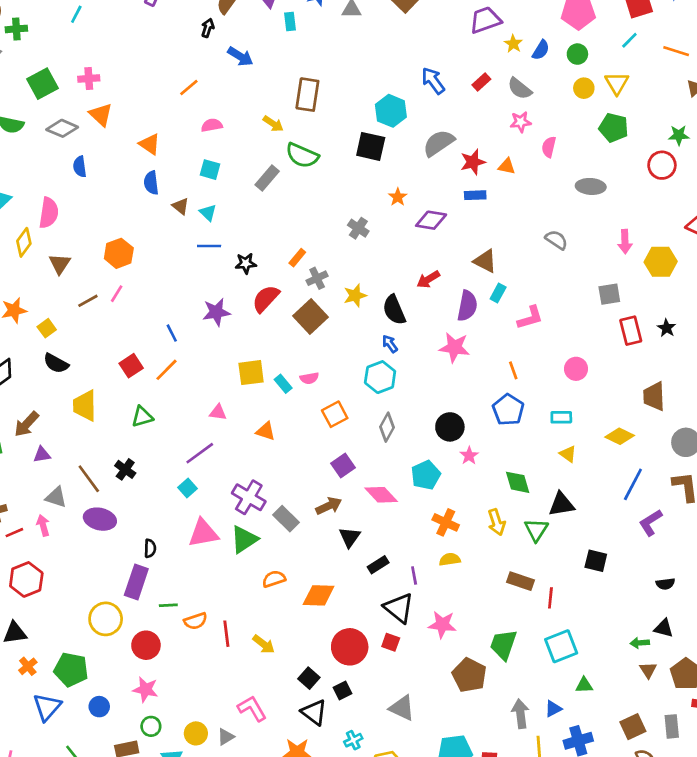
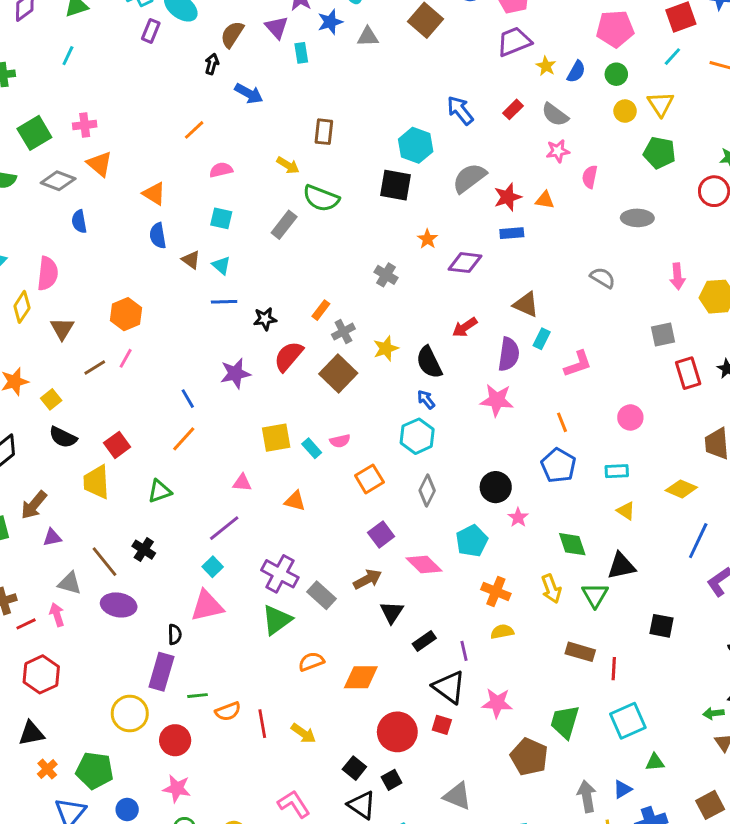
brown rectangle: (307, 95) -> (324, 132), size x0.7
red square: (131, 366) -> (117, 445), moved
pink triangle: (203, 533) -> (207, 606), moved

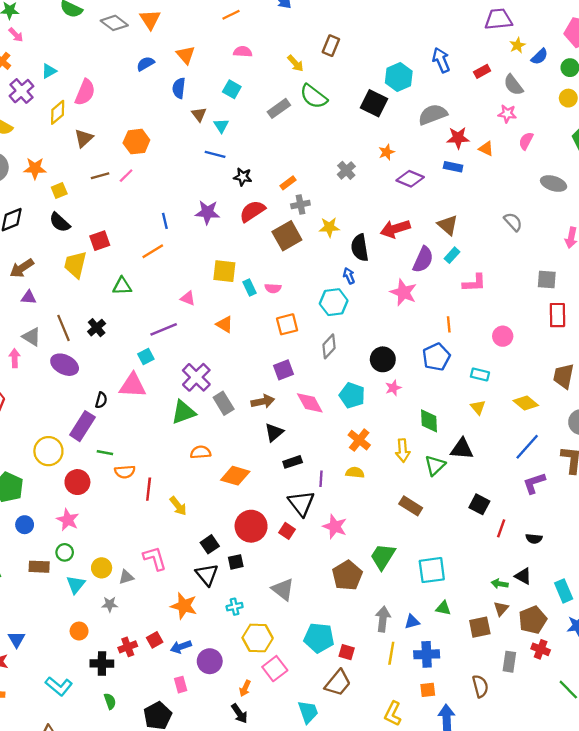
blue semicircle: (79, 221) -> (145, 64), moved, turned 54
red arrow: (465, 327) -> (395, 229), size x1.4
cyan pentagon: (472, 541) -> (352, 395), turned 30
red line: (614, 669) -> (501, 528), moved
brown square: (710, 805) -> (480, 627), moved

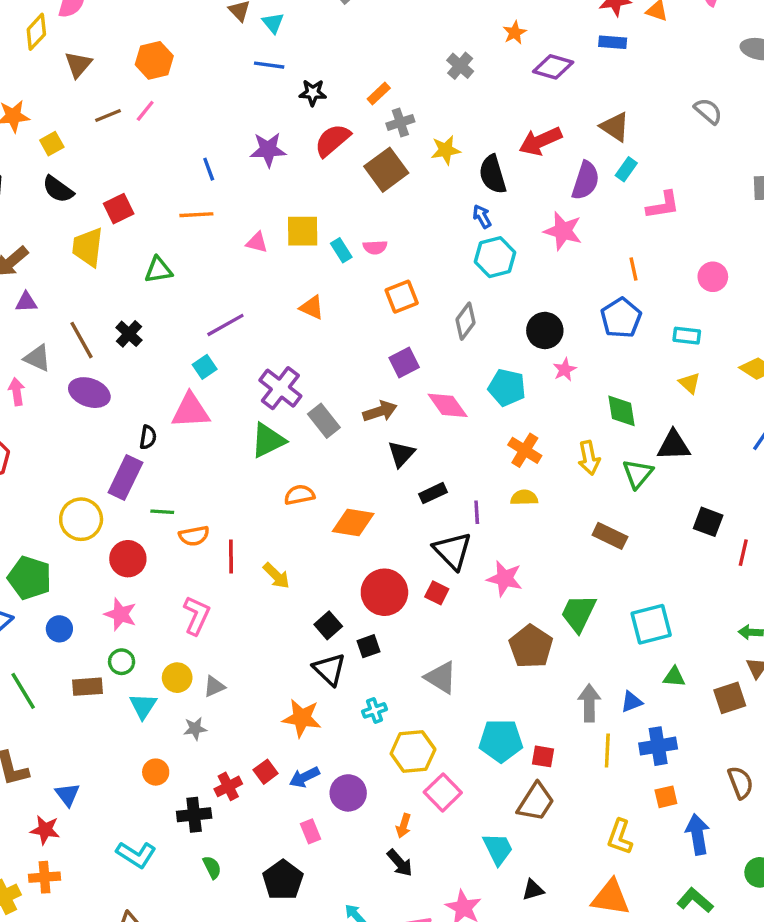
orange line: (153, 251) -> (196, 215), turned 35
pink triangle: (188, 298) -> (257, 242), moved
cyan hexagon: (334, 302) -> (495, 257), moved
pink L-shape: (155, 558) -> (197, 615), moved, turned 48

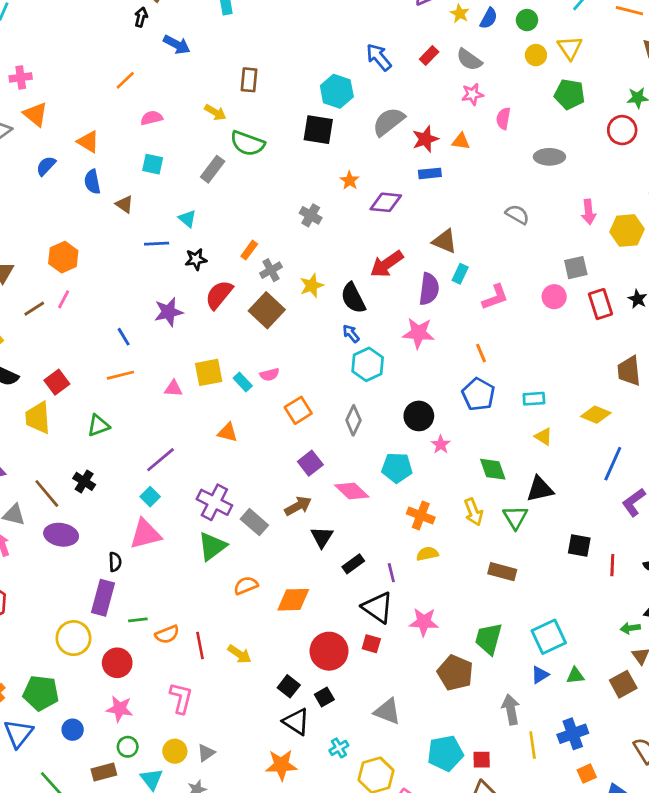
cyan triangle: (273, 23) -> (187, 219), moved
pink circle: (713, 277) -> (554, 297), moved
blue triangle: (632, 702) -> (540, 675), moved

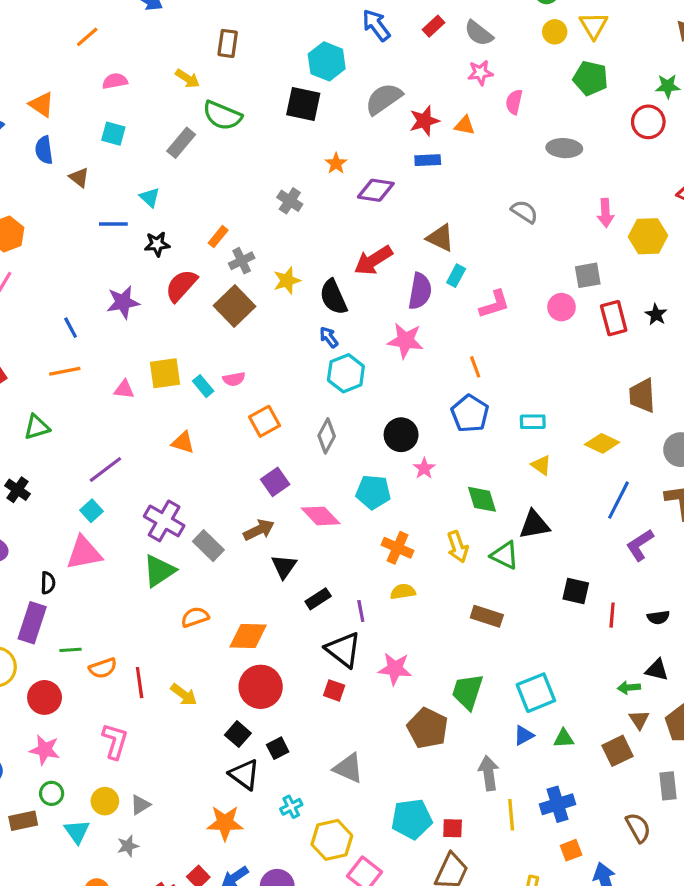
green triangle: (515, 517) -> (505, 555), turned -36
red circle: (329, 651) -> (261, 687), moved

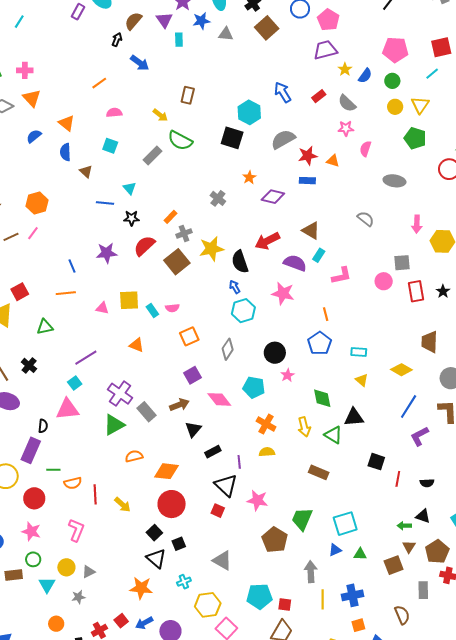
yellow star: (287, 281) -> (212, 249), size x1.4
purple semicircle: (420, 291) -> (295, 263), turned -85

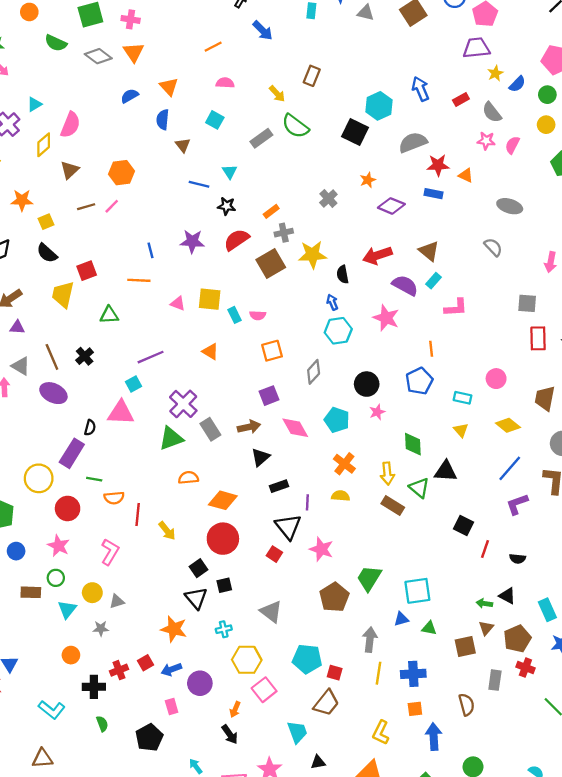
pink semicircle: (365, 149) -> (512, 145), moved
gray ellipse: (394, 181) -> (510, 206), moved
black semicircle: (240, 262) -> (343, 274), size x0.7
pink circle: (384, 281) -> (496, 379), moved
brown rectangle: (319, 472) -> (393, 505), moved

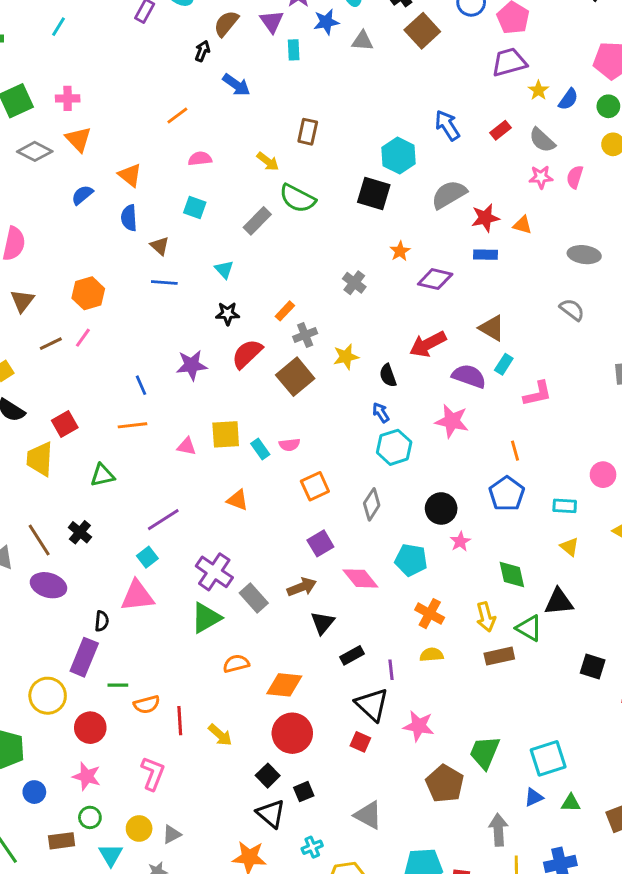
blue line: (199, 184) -> (164, 283), moved
yellow star: (312, 255) -> (346, 357), size x0.7
brown rectangle: (393, 505) -> (499, 656), turned -35

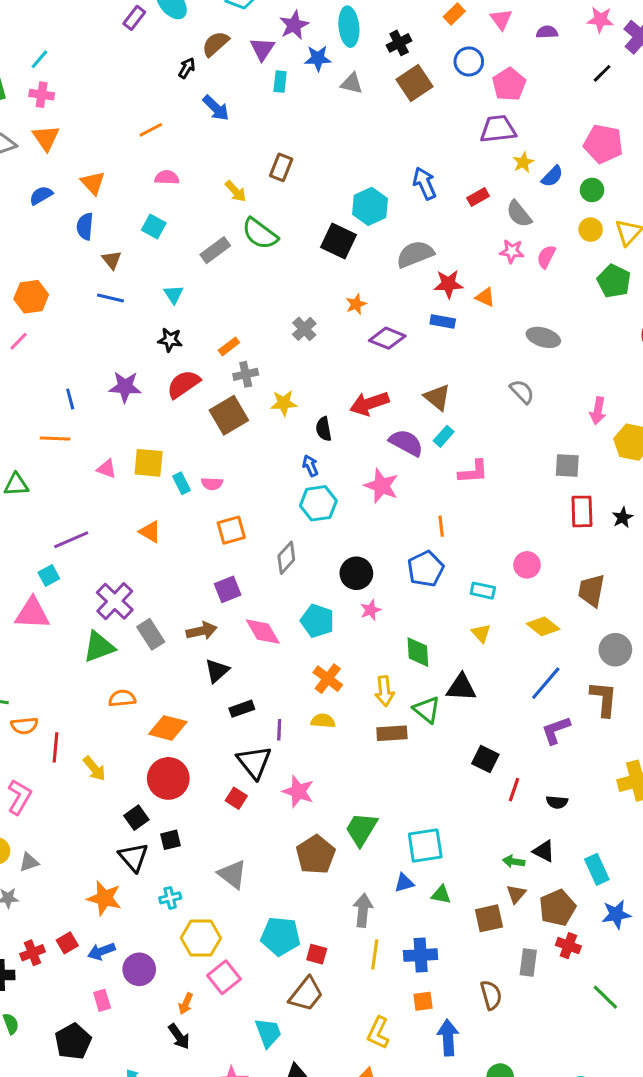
cyan line: (58, 27) -> (39, 59), moved

